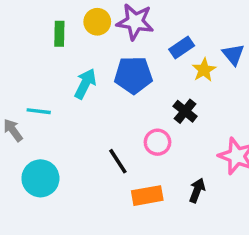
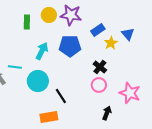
pink circle: (157, 142) -> (99, 85), moved
cyan circle: (40, 178) -> (38, 81), moved
orange rectangle: (147, 196) -> (49, 117), moved

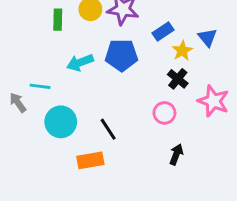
cyan arrow: (42, 51) -> (80, 63), turned -138
black cross: (100, 67) -> (178, 79), moved
cyan circle: (38, 81) -> (61, 122), moved
pink star: (130, 93) -> (213, 101), moved

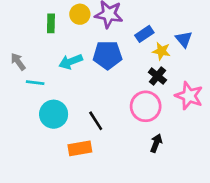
yellow star: (182, 51) -> (161, 51), turned -30
gray arrow: (18, 103) -> (18, 62), moved
pink circle: (164, 113) -> (146, 106), size x1.5

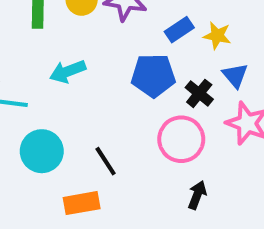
blue triangle: (184, 39) -> (235, 75), moved
yellow star: (161, 51) -> (217, 36), moved
blue pentagon: (107, 55) -> (153, 75), moved

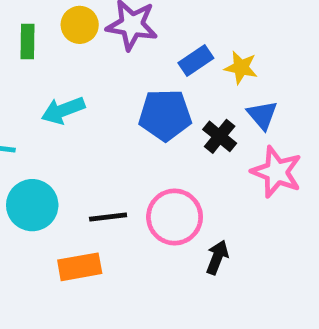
pink circle: (181, 139) -> (175, 217), moved
black line: (106, 161) -> (108, 217), turned -64

